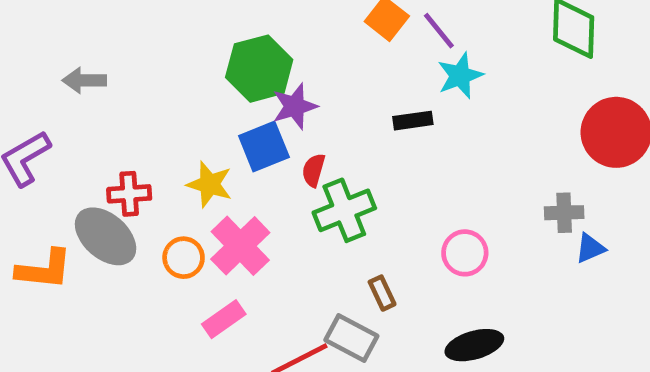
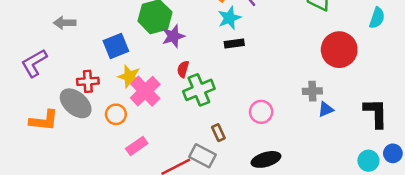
cyan star: (460, 76) -> (229, 18), moved
blue square: (264, 147) -> (116, 46), moved
pink cross: (240, 246) -> (145, 91), moved

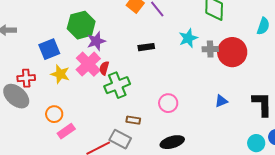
cyan star: (229, 18) -> (188, 38), moved
pink cross: (145, 91) -> (88, 64), moved
gray cross: (312, 91) -> (210, 49), moved
orange circle: (116, 114) -> (54, 114), moved
brown rectangle: (218, 133) -> (133, 120), turned -56

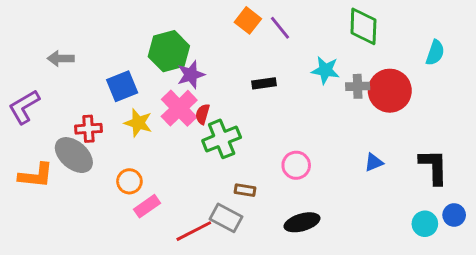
cyan star: (188, 38) -> (325, 70), turned 30

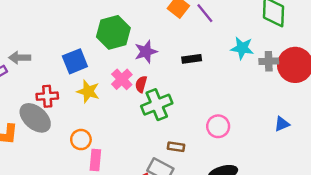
gray arrow: (61, 58) -> (20, 58), moved
purple star: (191, 75) -> (146, 52), moved
pink cross: (179, 108) -> (122, 79), size x0.7
pink rectangle: (147, 206) -> (95, 160), turned -50

